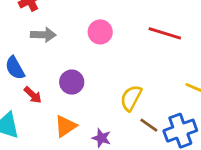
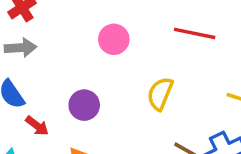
gray arrow: (43, 35) -> (21, 48), moved
yellow semicircle: (131, 98) -> (160, 94), moved

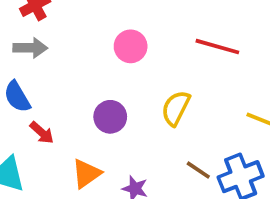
purple circle: (84, 105) -> (110, 117), moved

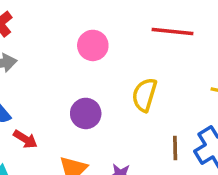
brown line: (198, 170) -> (175, 148), turned 65

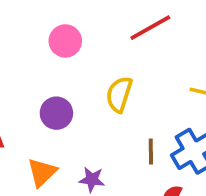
red line: (173, 31) -> (150, 28), turned -36

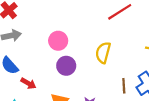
pink circle: (65, 41) -> (58, 41), moved

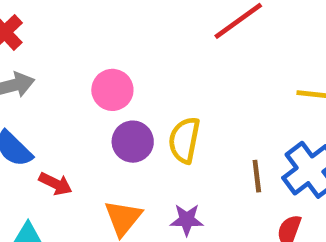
yellow semicircle: (103, 53) -> (184, 140), moved

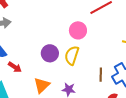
pink circle: (112, 90) -> (78, 30), moved

